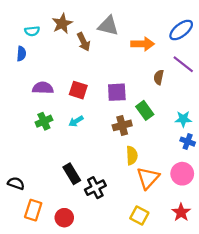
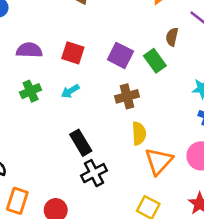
purple square: (117, 92) -> (120, 55), turned 30
green rectangle: (145, 110) -> (155, 61), moved
black rectangle: (72, 174) -> (81, 143), moved

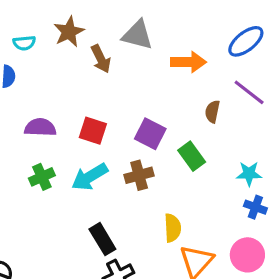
green rectangle: (155, 61) -> (192, 156), moved
cyan arrow: (70, 91) -> (90, 177), size x1.6
brown cross: (127, 96) -> (139, 175), moved

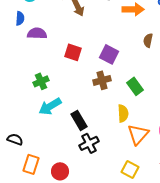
purple semicircle: (40, 127) -> (37, 33), moved
green rectangle: (192, 156) -> (135, 86), moved
cyan arrow: (90, 177) -> (50, 106), moved

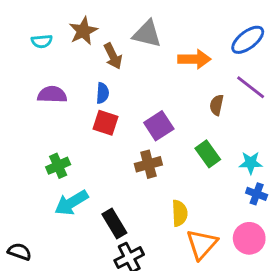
blue semicircle: (20, 18) -> (103, 93), moved
purple square: (109, 54) -> (159, 126), turned 30
green rectangle: (135, 86) -> (208, 154), moved

